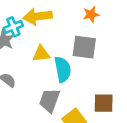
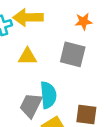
cyan semicircle: (63, 69) -> (48, 95), moved

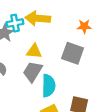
gray trapezoid: (31, 105) -> (33, 72), moved

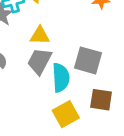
gray square: (73, 53) -> (88, 60), moved

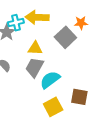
gray square: (88, 60) -> (65, 37), moved, turned 30
cyan semicircle: (61, 78) -> (50, 80), turned -125

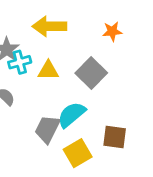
cyan cross: (16, 23) -> (20, 62), moved
gray square: (65, 37) -> (91, 73), moved
gray trapezoid: (34, 67) -> (47, 129), moved

